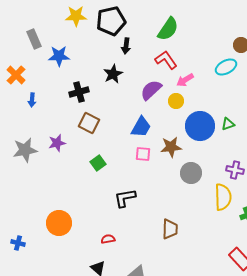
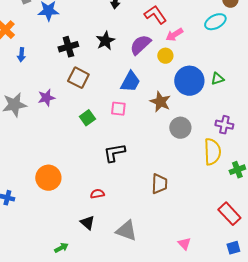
black star: (113, 74) -> (105, 41), moved
brown star: (171, 147) -> (160, 102), turned 30
pink square: (143, 154) -> (118, 109), moved

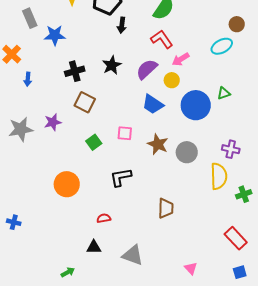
green triangle: (217, 79) -> (224, 93), moved
blue trapezoid: (130, 82) -> (153, 104), moved, turned 95
brown star: (160, 102) -> (158, 144), moved
orange circle: (48, 178) -> (67, 184), moved
black triangle: (87, 223) -> (94, 247), turned -42

